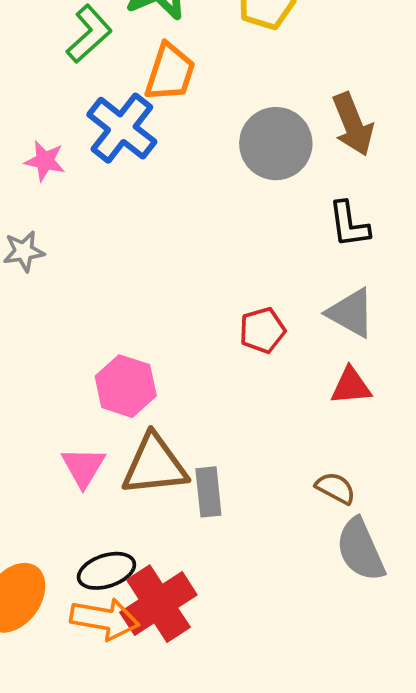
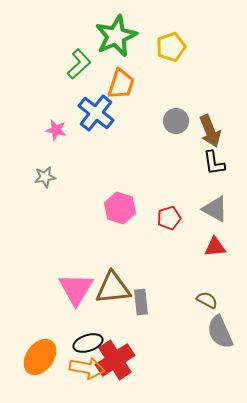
brown arrow: (353, 124) -> (210, 131), moved
gray circle: (276, 144) -> (176, 121), size x0.7
pink hexagon: (126, 386) -> (120, 208), moved
pink triangle: (83, 467) -> (76, 289), size x1.5

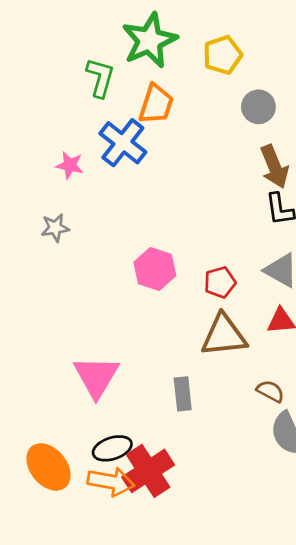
green L-shape: (79, 64) -> (100, 78), turned -32
gray circle: (176, 121) -> (258, 107), moved
brown triangle: (113, 288) -> (224, 335), moved
orange ellipse: (40, 357) -> (48, 467), turned -75

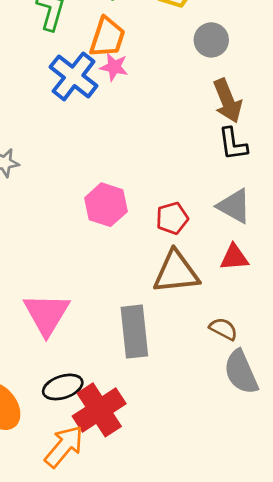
pink star: (70, 165) -> (114, 67), moved
gray rectangle: (183, 394) -> (134, 332), size x1.5
orange arrow: (111, 482) -> (64, 446), moved, turned -60

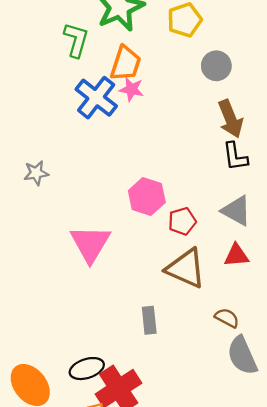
pink hexagon: (106, 205) -> (147, 197), moved
brown triangle: (176, 272) -> (186, 268), turned 30
pink triangle: (47, 314) -> (90, 244), moved
gray rectangle: (134, 332) -> (149, 320), size x0.6

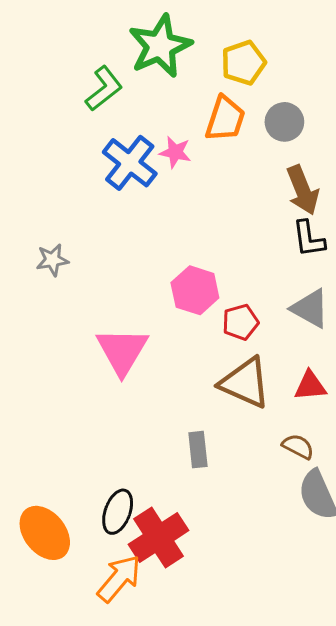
green L-shape: (76, 40) -> (104, 89), turned 36
orange trapezoid: (126, 63) -> (225, 119), moved
red triangle: (236, 255) -> (310, 386), moved
black ellipse: (87, 369) -> (118, 512), turned -52

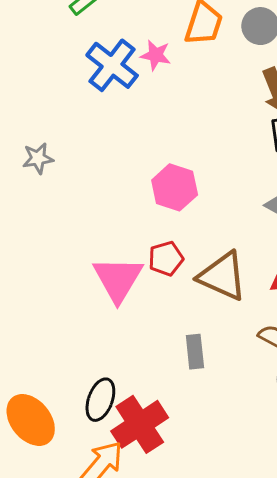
red pentagon: (240, 322) -> (166, 259), moved
pink triangle: (122, 351) -> (118, 279), moved
gray rectangle: (198, 450) -> (195, 352), moved

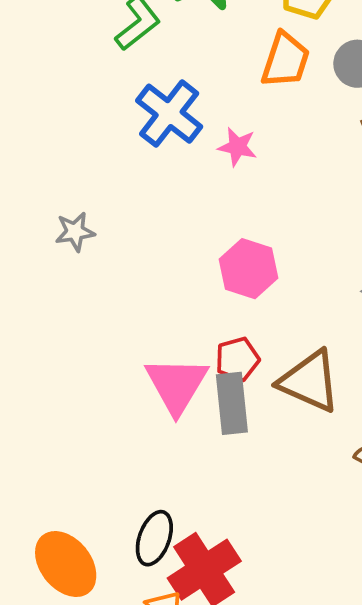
pink star: (156, 55) -> (237, 147), moved
gray rectangle: (195, 352) -> (232, 403), moved, size x1.4

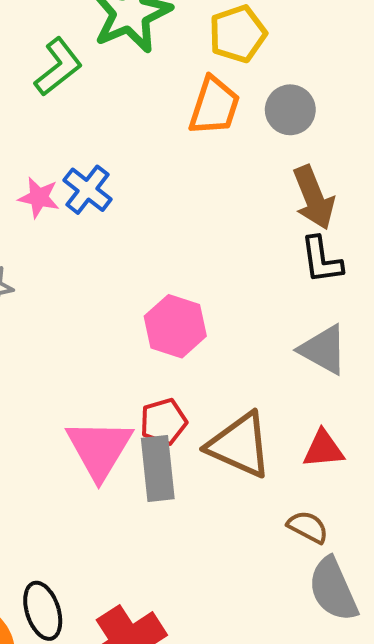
blue cross: (169, 114) -> (88, 190), moved, size x0.7
pink star: (237, 147) -> (39, 198), moved
black ellipse: (154, 538) -> (43, 611), moved, turned -38

